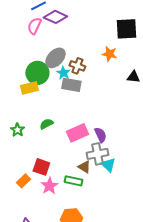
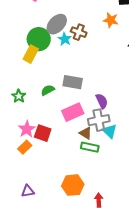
gray rectangle: (71, 85) -> (73, 82), moved
yellow rectangle: (29, 88) -> (31, 54), turned -48
pink rectangle: (77, 133) -> (73, 112), moved
green rectangle: (73, 181) -> (90, 147), moved
pink star: (49, 186) -> (27, 129), moved

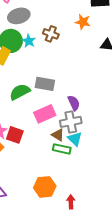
gray ellipse: (57, 24) -> (19, 16), moved, turned 30
cyan star: (65, 39) -> (29, 41), moved
green semicircle: (48, 90) -> (20, 92), size x1.5
cyan triangle: (110, 131) -> (75, 139), moved

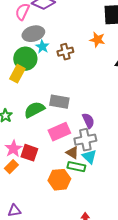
brown cross: (51, 34) -> (65, 52), turned -35
cyan star: (29, 41) -> (42, 47), moved
orange hexagon: (45, 187) -> (59, 180), moved

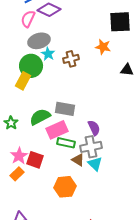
pink rectangle: (59, 132) -> (57, 130), moved
green rectangle: (76, 167) -> (66, 143), moved

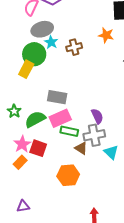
gray rectangle: (65, 109) -> (57, 97), moved
green semicircle: (40, 117) -> (35, 119), moved
cyan triangle: (95, 164) -> (111, 152), moved

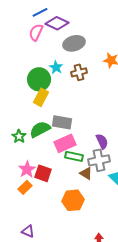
gray ellipse: (42, 29) -> (74, 43), moved
yellow rectangle: (26, 69) -> (41, 97), moved
green semicircle: (35, 119) -> (40, 129), moved
purple triangle: (23, 206) -> (28, 231), turned 32

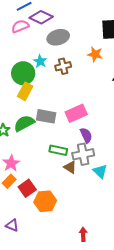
pink semicircle: (36, 32) -> (20, 26), turned 42
pink rectangle: (65, 143) -> (76, 113), moved
red square: (43, 173) -> (27, 188), moved, turned 36
orange hexagon: (73, 200) -> (45, 201), moved

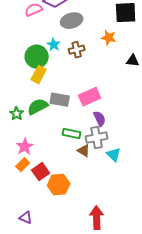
purple triangle: (12, 225) -> (26, 218), moved
red arrow: (83, 234) -> (97, 218), size x1.6

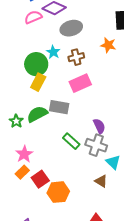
pink rectangle: (90, 97) -> (80, 83), moved
green rectangle: (72, 134) -> (71, 141), turned 30
gray cross: (97, 138) -> (96, 145), turned 30
brown triangle: (84, 151) -> (101, 181), moved

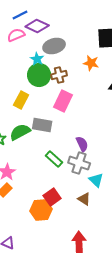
cyan star: (53, 52) -> (37, 59), moved
green circle: (36, 64) -> (39, 75), moved
pink rectangle: (80, 83) -> (63, 101), turned -40
red square: (40, 179) -> (52, 197), moved

